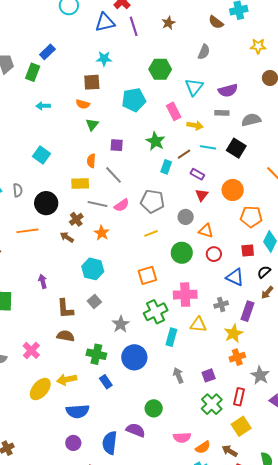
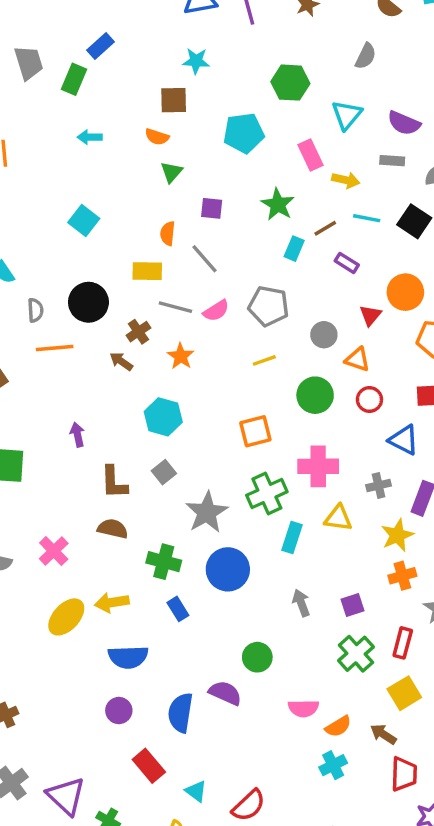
purple semicircle: (228, 90) -> (404, 123), turned 36
gray semicircle: (18, 190) -> (35, 310), moved
red triangle: (202, 195) -> (370, 315), moved
gray star: (121, 324) -> (207, 512), size x1.4

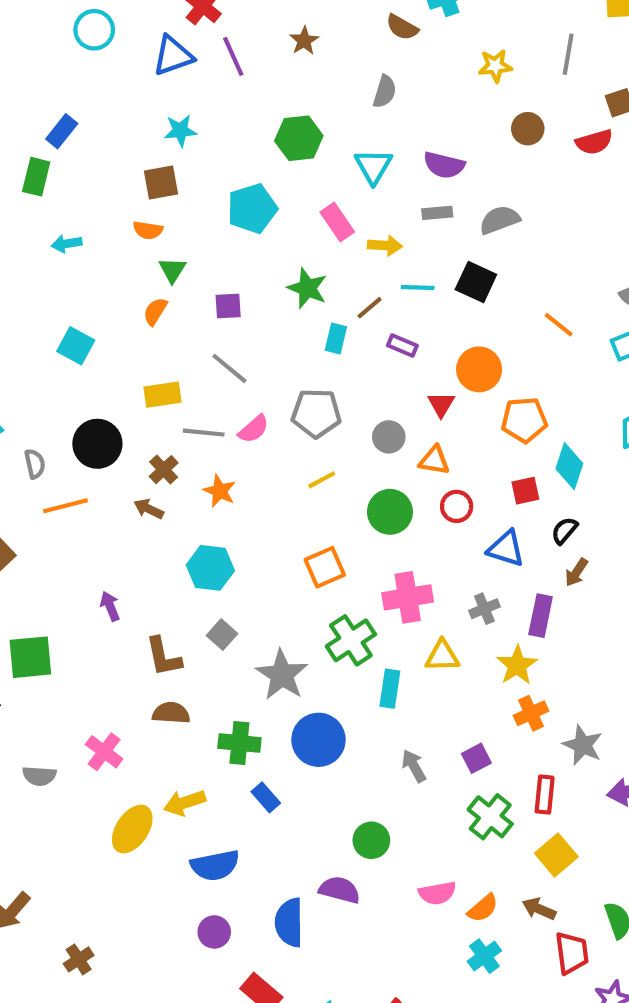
orange semicircle: (168, 233) -> (155, 311), moved, turned 35

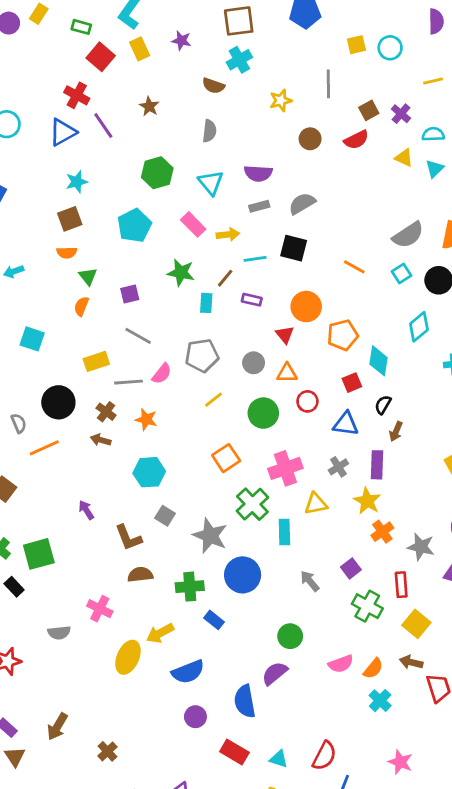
purple semicircle: (340, 890) -> (275, 673), turned -44

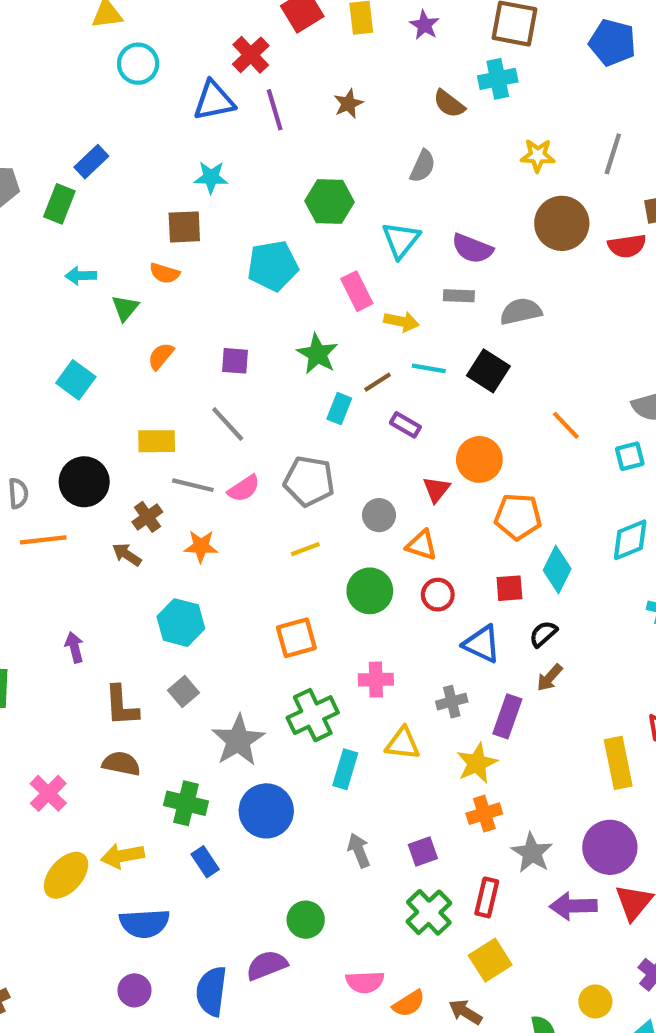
brown circle: (310, 139) -> (562, 223), size x1.6
green triangle: (88, 276) -> (125, 308), moved
orange star: (146, 419) -> (201, 546), turned -30
pink cross: (285, 468) -> (376, 680), size x0.7

